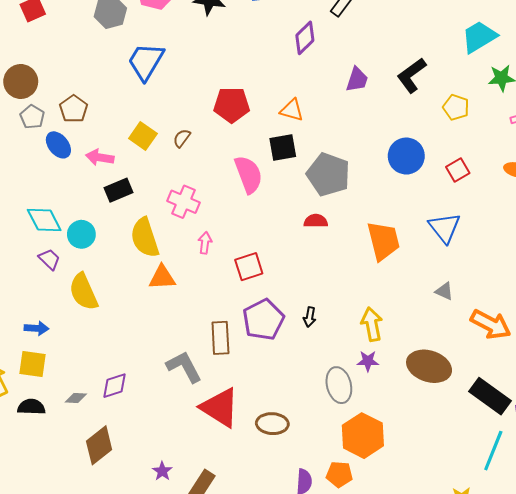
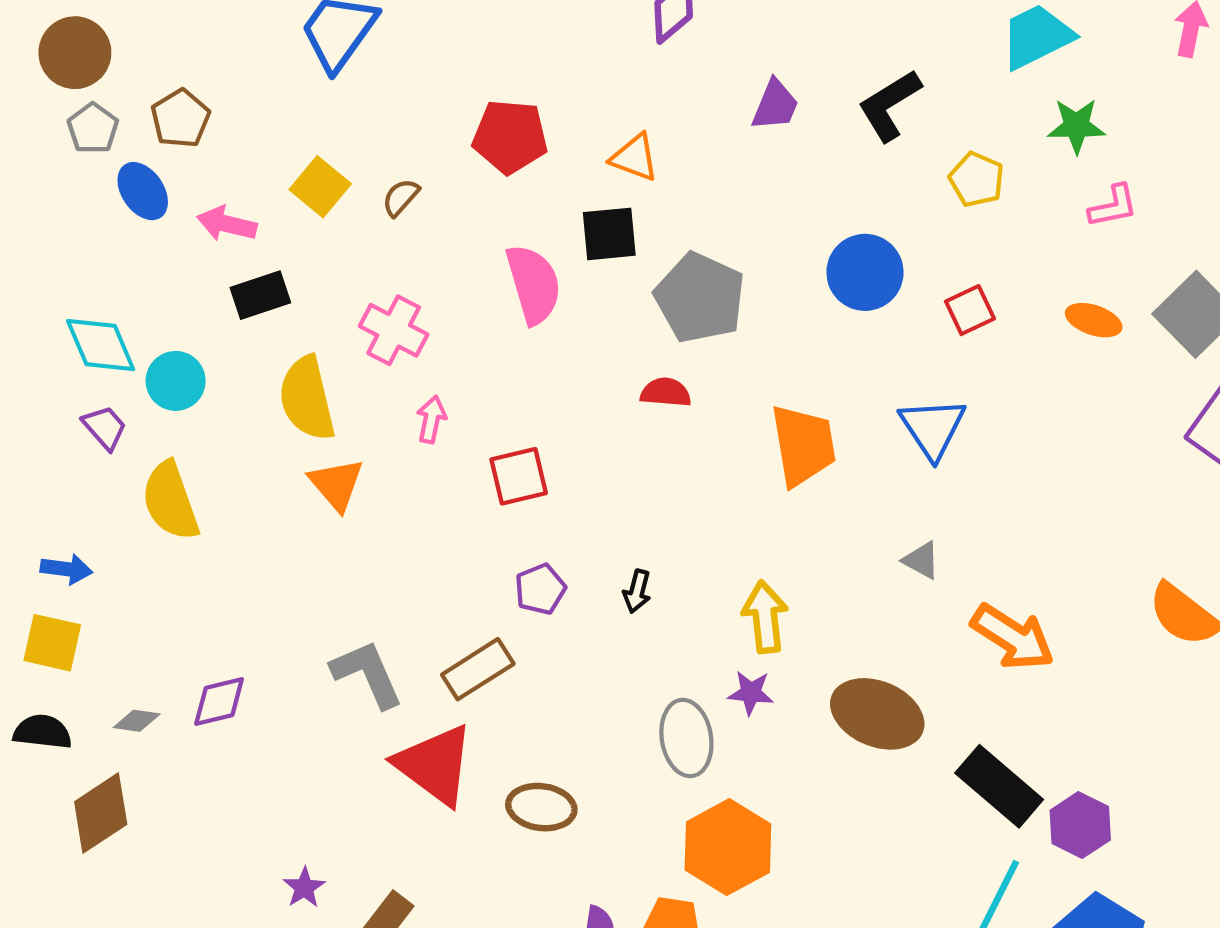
orange triangle: (162, 277) -> (336, 484), turned 48
purple pentagon: (263, 320) -> (540, 589), size x0.6
brown rectangle: (220, 338) -> (478, 669), moved, turned 56
brown diamond: (99, 445) -> (101, 813), moved

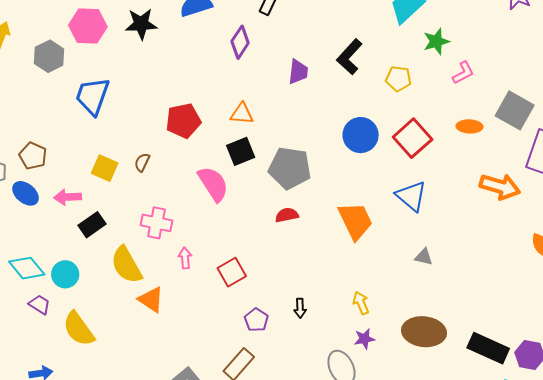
red square: (970, 310) -> (413, 138), size x1.6
yellow arrow: (765, 617) -> (361, 303), size x0.7
orange arrow: (1013, 637) -> (500, 187), moved

